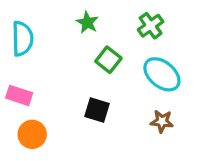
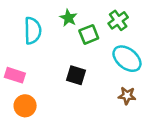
cyan semicircle: (22, 39) -> (33, 31), moved
green square: (108, 60) -> (89, 34), moved, turned 30
black square: (97, 110) -> (76, 75), moved

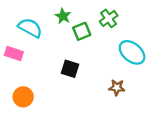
cyan semicircle: (33, 31) -> (30, 28), turned -60
cyan ellipse: (127, 59) -> (132, 52), moved
pink rectangle: (15, 75) -> (14, 54), moved

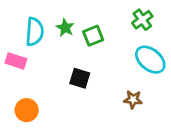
green star: (63, 16) -> (65, 28), moved
green cross: (109, 18) -> (142, 20), moved
cyan semicircle: (30, 28) -> (35, 32), turned 65

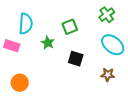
green star: (65, 28) -> (48, 43), moved
black square: (80, 78) -> (76, 59), moved
brown star: (133, 100) -> (108, 75), moved

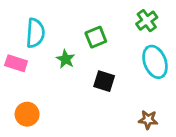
cyan ellipse: (113, 45) -> (155, 62), turned 30
brown star: (108, 75) -> (148, 120), moved

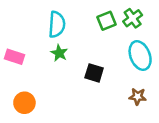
cyan semicircle: (35, 33) -> (57, 24), moved
green square: (96, 37) -> (106, 21), moved
brown star: (148, 120) -> (138, 97), moved

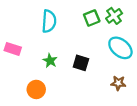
green star: (59, 53) -> (50, 61), moved
cyan ellipse: (140, 56) -> (120, 48), turned -30
orange circle: (24, 103) -> (36, 89), moved

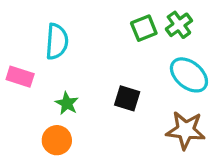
cyan semicircle: (49, 21) -> (57, 42), moved
green star: (50, 61) -> (67, 103), moved
brown star: (118, 83) -> (186, 130), size x1.6

